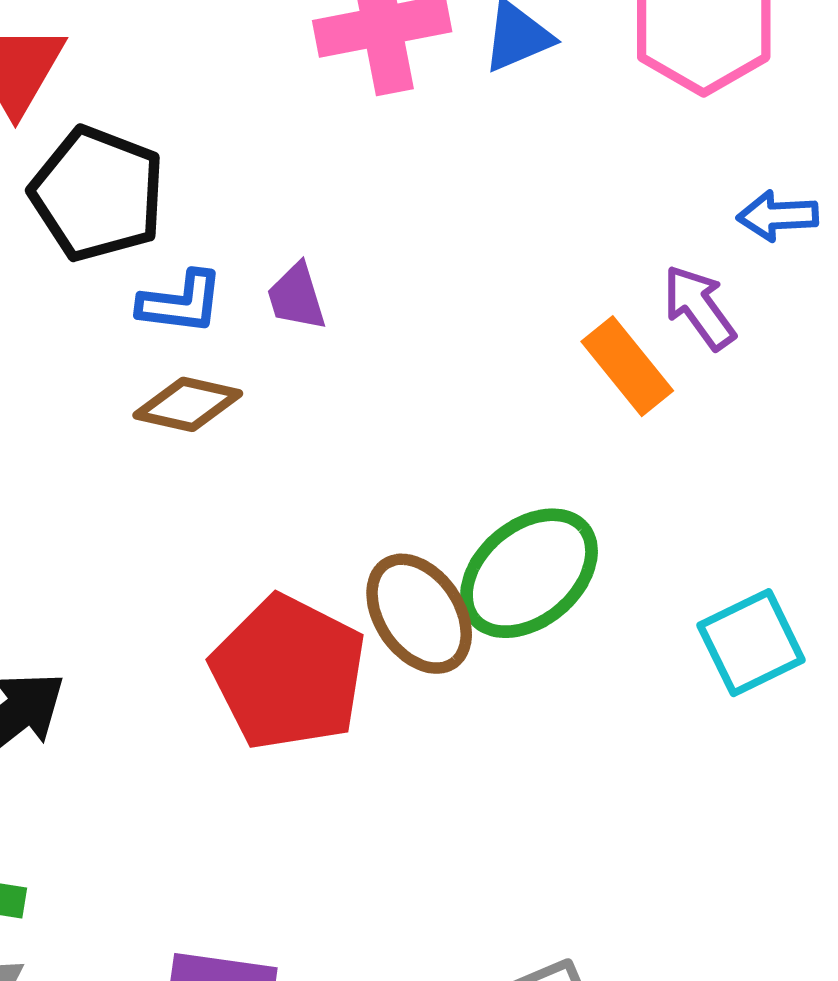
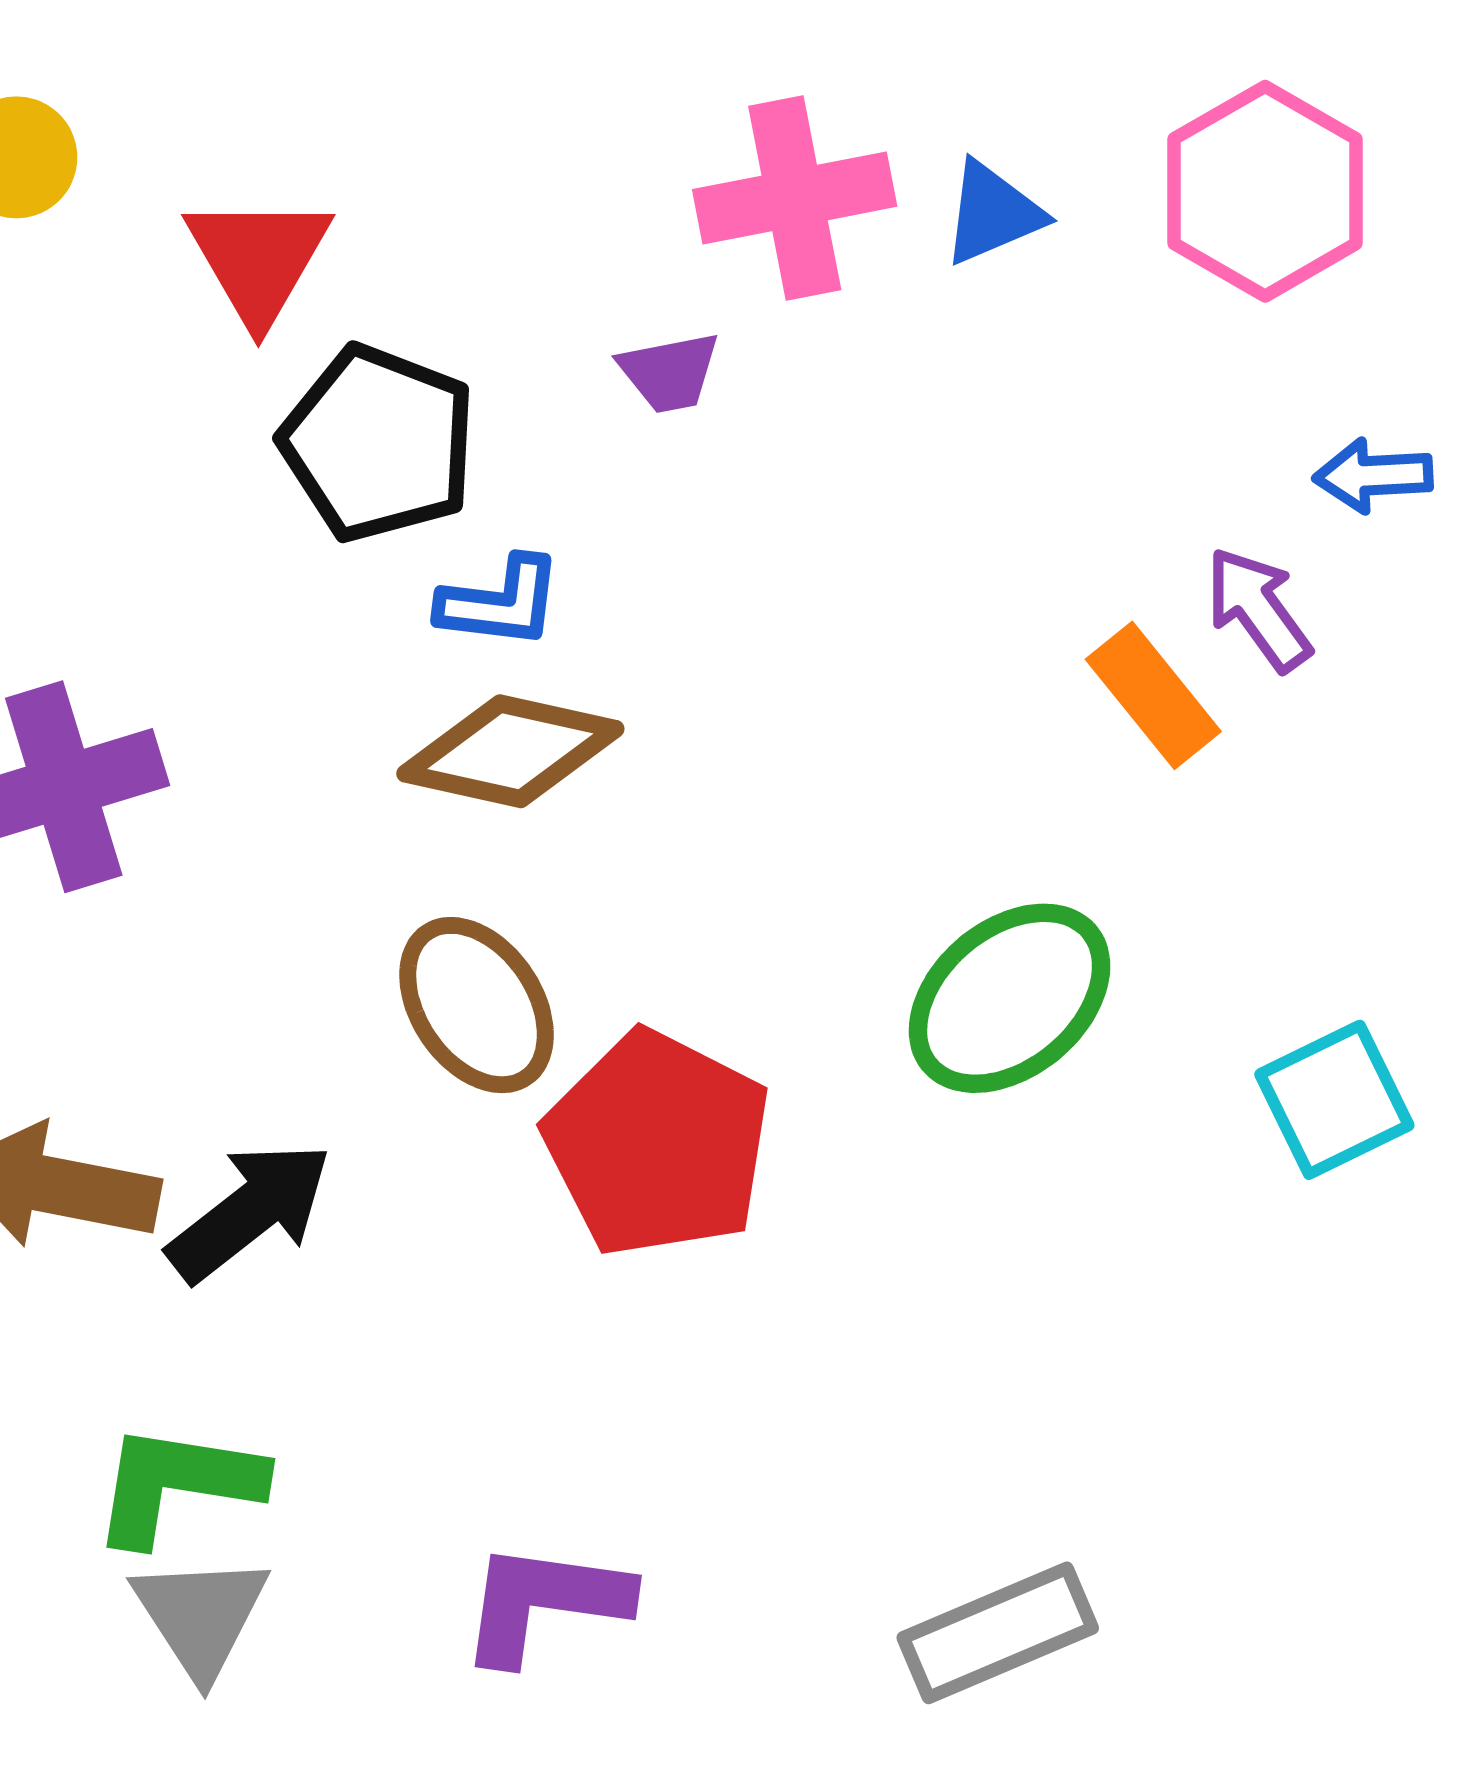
purple trapezoid: (297, 297) -> (669, 372), moved, turned -84
brown diamond: (188, 404) -> (510, 751), size x1.4
brown ellipse: (419, 614) -> (477, 1005), moved

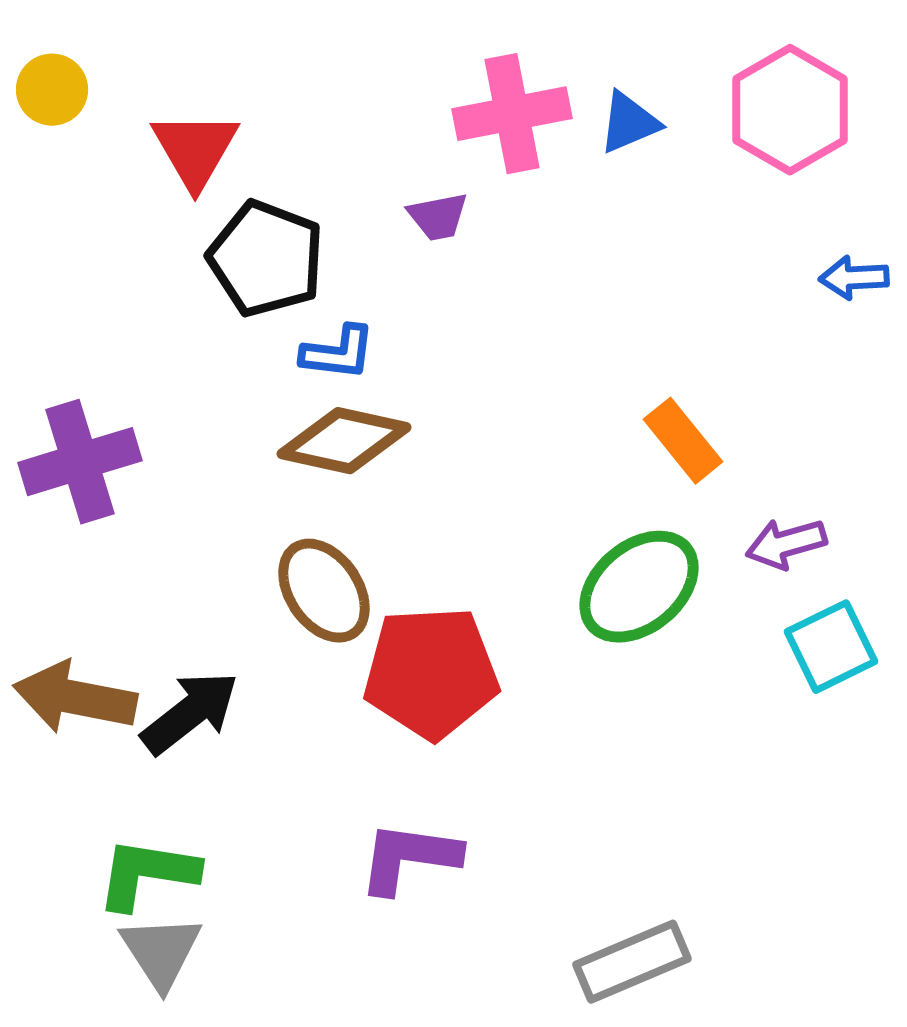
purple arrow: (1258, 609) -> (786, 544), moved, turned -70
orange rectangle: (1153, 695) -> (683, 441), moved
red pentagon: (658, 1144) -> (431, 673), turned -30
purple L-shape: (544, 1602) -> (409, 858), moved

